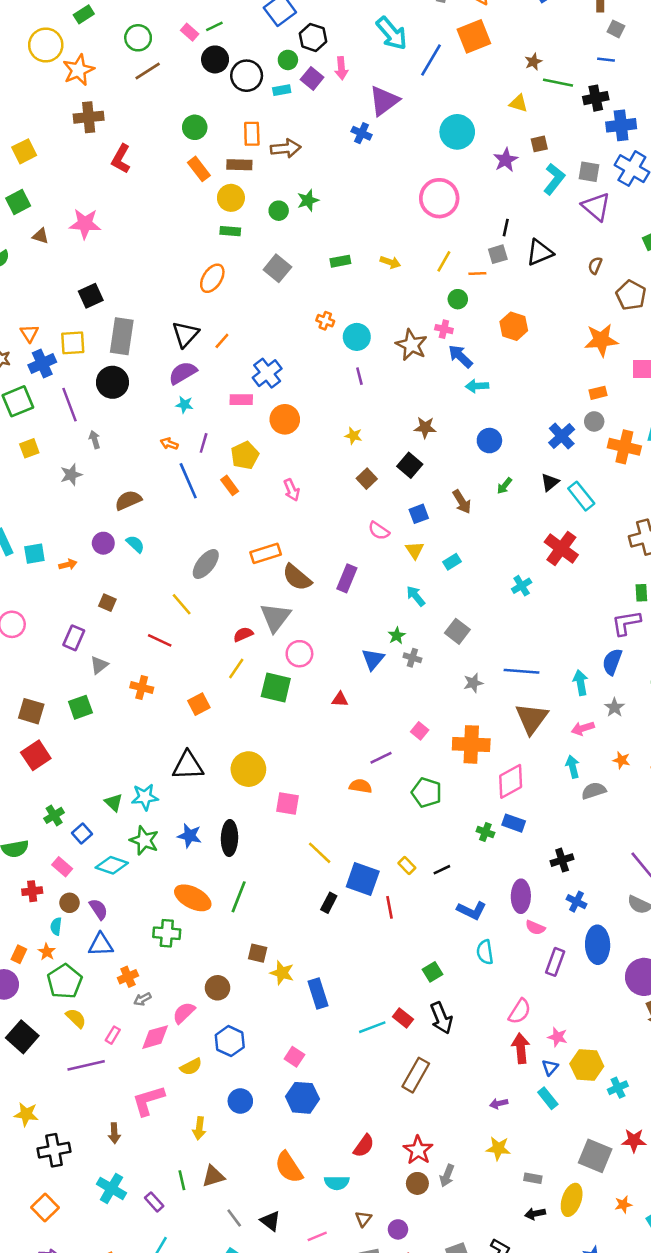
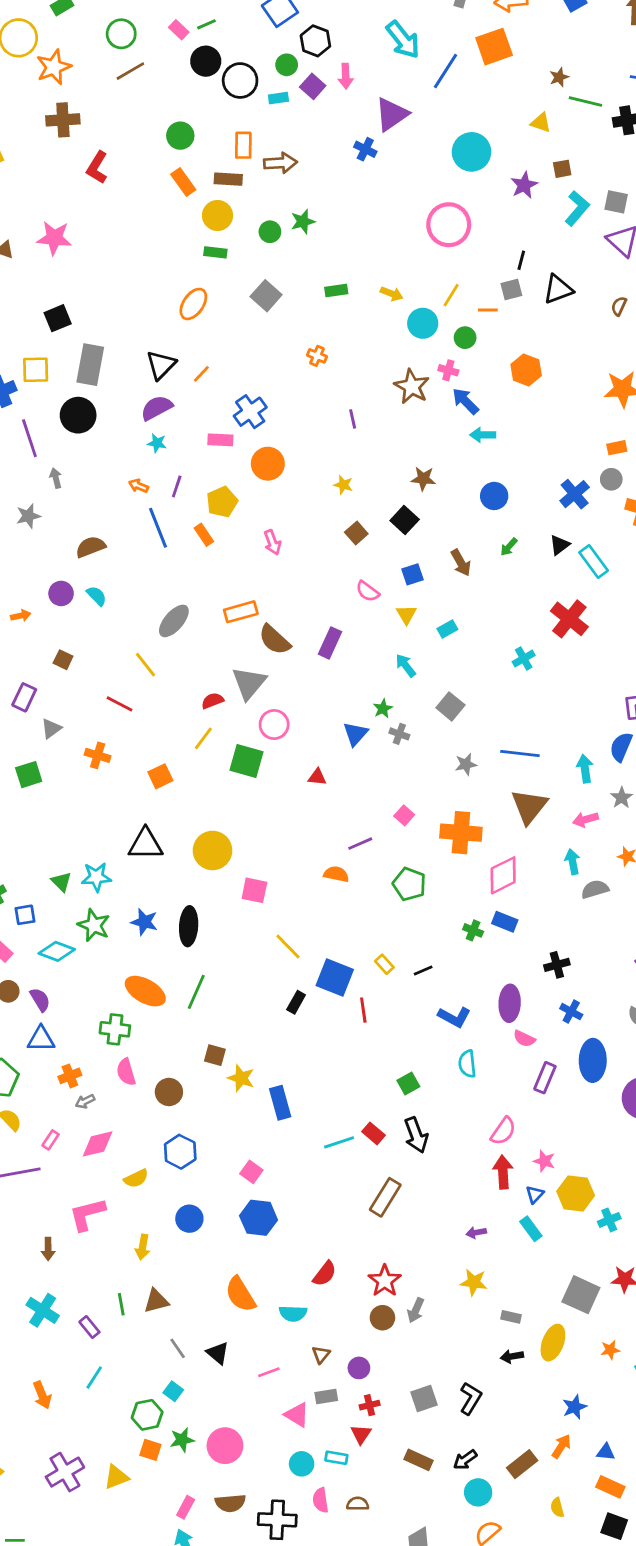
cyan circle: (357, 337) -> (423, 323), moved
blue square: (82, 833) -> (25, 915), turned 30
pink semicircle: (184, 1013) -> (126, 1072), moved, turned -65

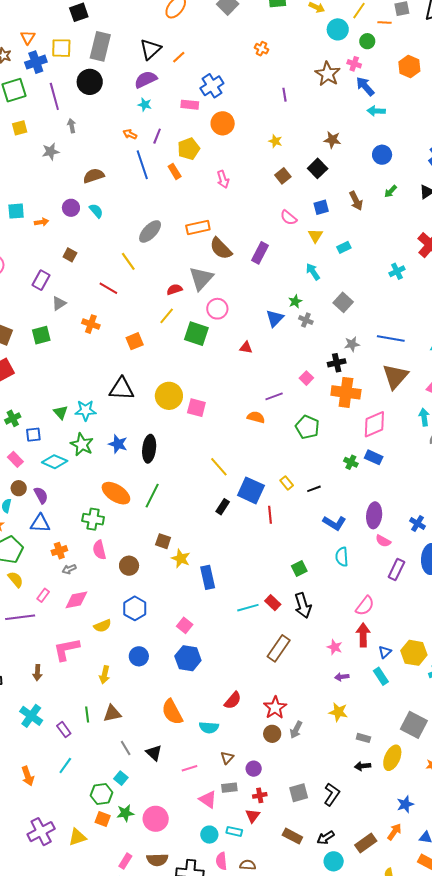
pink square: (254, 890) -> (196, 408), moved
black cross: (557, 965) -> (337, 363), moved
pink star: (544, 1161) -> (335, 647), moved

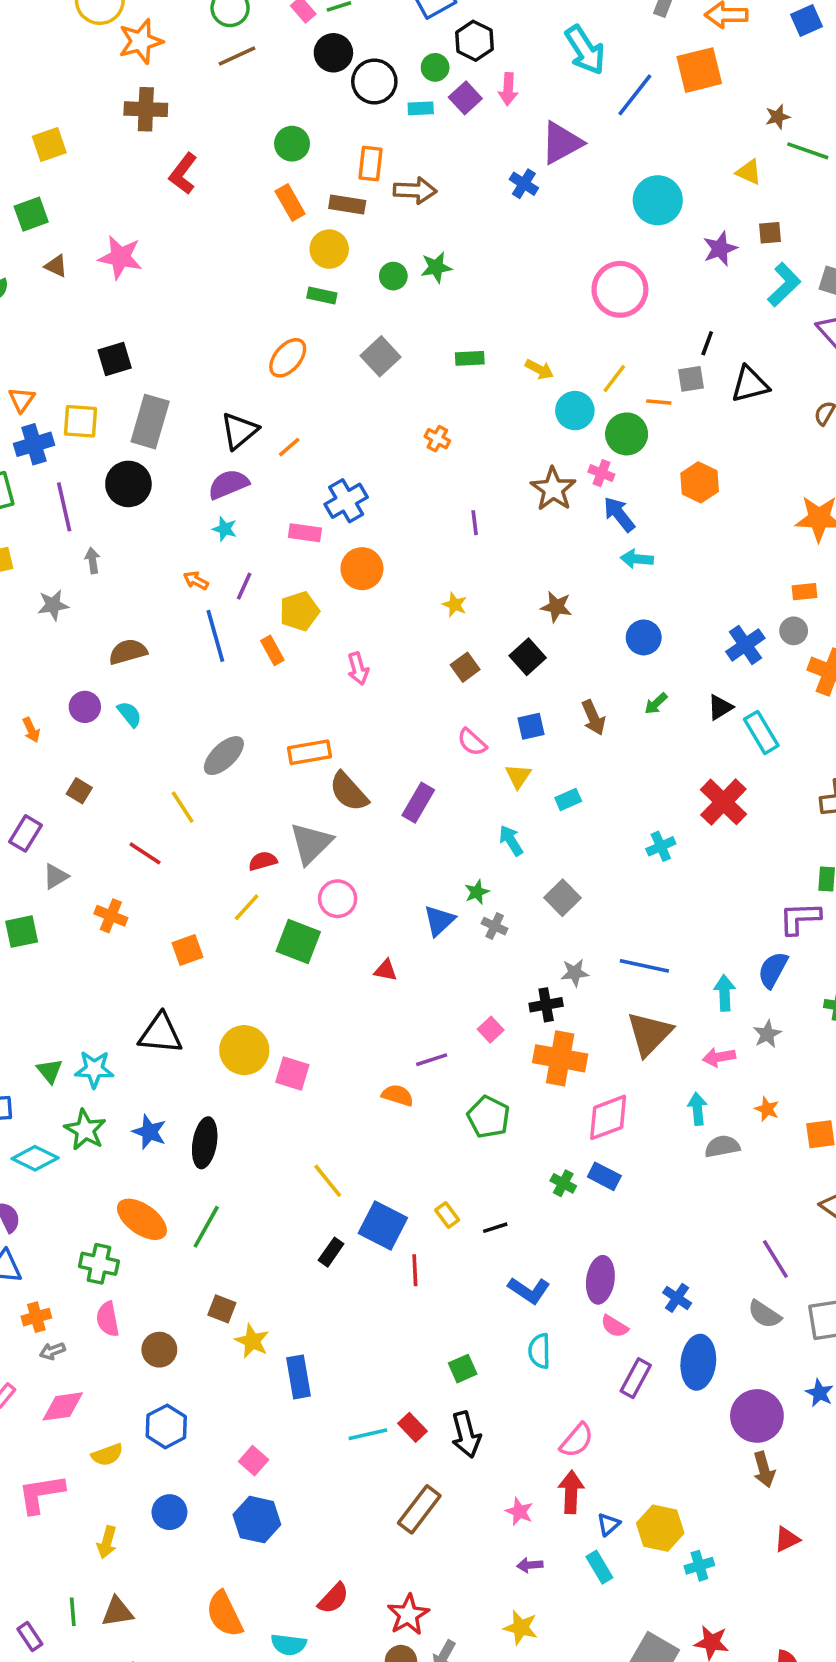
green circle: (367, 41) -> (627, 434), size x1.5
orange arrow: (42, 222) -> (31, 730), turned 72

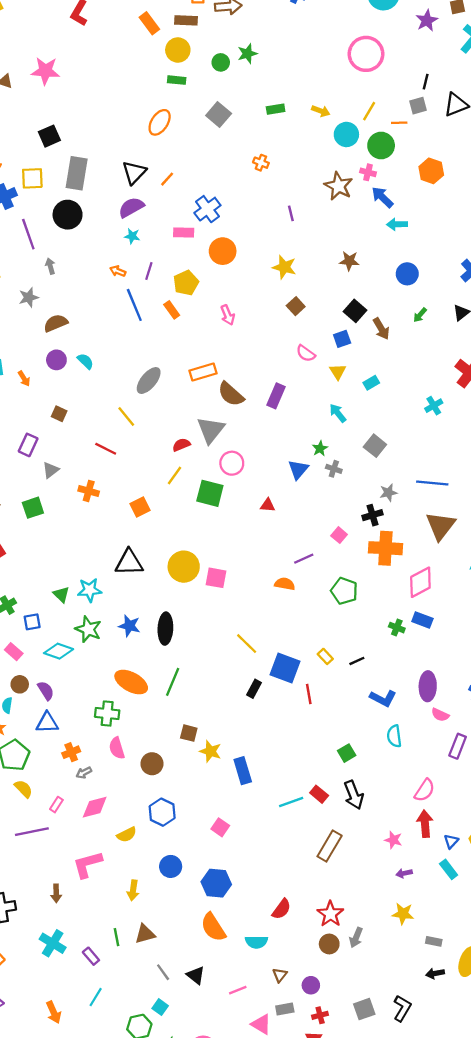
yellow star: (455, 605) -> (284, 267), size x1.5
brown semicircle: (128, 652) -> (56, 323), moved
black square: (528, 657) -> (355, 311), moved
blue hexagon: (257, 1520) -> (216, 883), moved

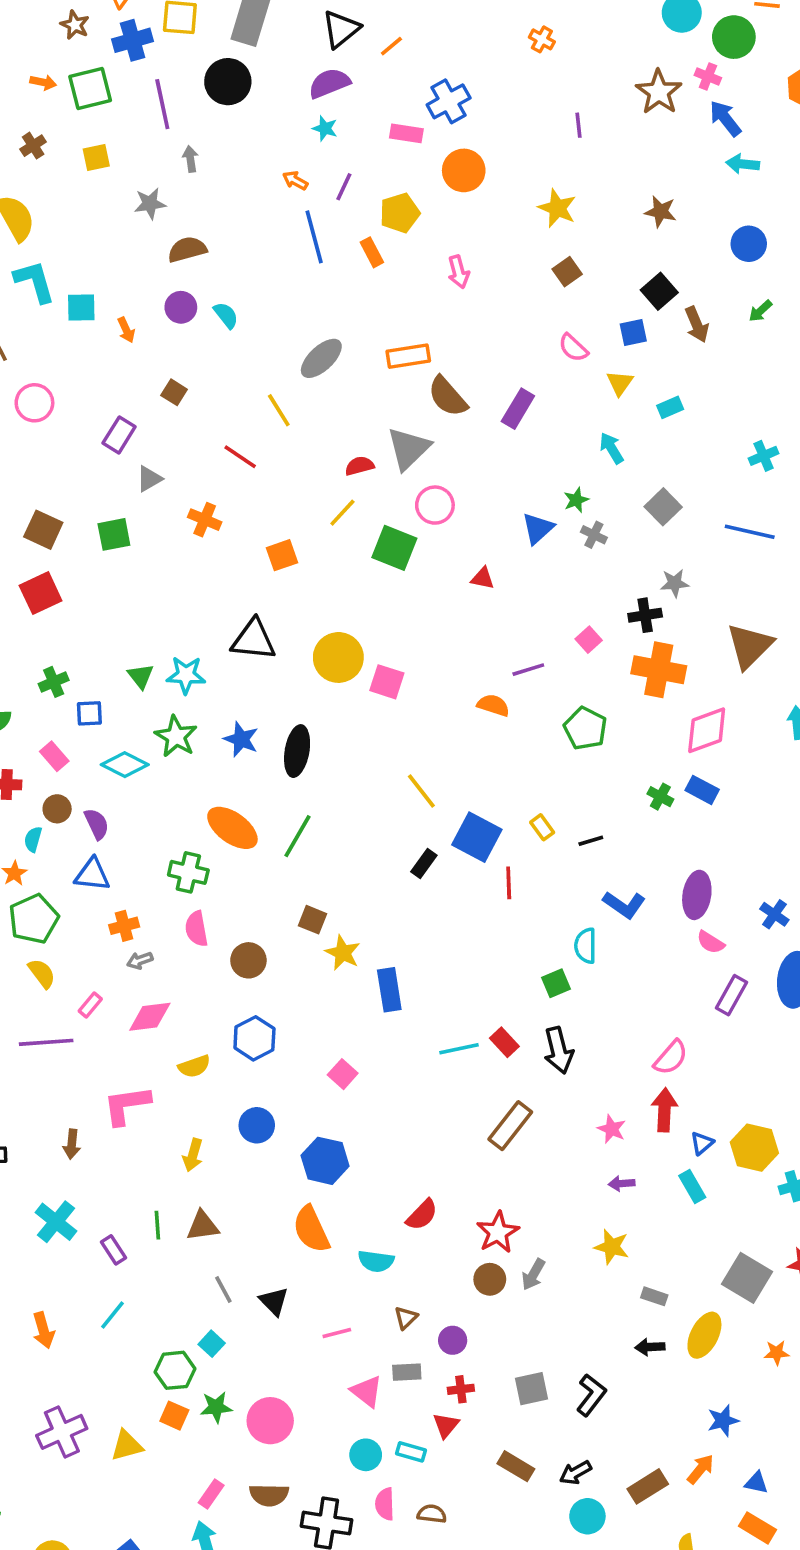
blue line: (432, 483) -> (750, 532), moved
cyan semicircle: (394, 736) -> (586, 946), moved

